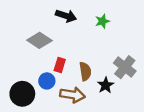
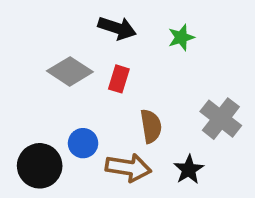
red rectangle: (60, 65) -> (119, 79), moved
black star: (106, 85) -> (189, 170), moved

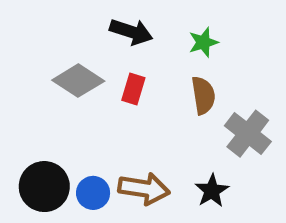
brown semicircle: (151, 126) -> (203, 95), moved
blue circle: (83, 143) -> (93, 193), moved

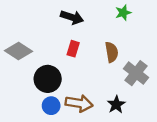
green star: (203, 42) -> (123, 13), moved
gray diamond: (78, 81) -> (19, 51), moved
black circle: (44, 187) -> (48, 79), moved

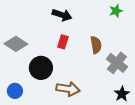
green star: (123, 13) -> (116, 11), moved
black star: (116, 104) -> (122, 94), moved
blue circle: (51, 106) -> (15, 91), moved

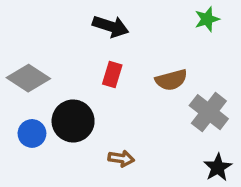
brown semicircle: (96, 45) -> (171, 80), turned 84
brown arrow: (68, 89) -> (121, 158), size x0.6
blue circle: (15, 91) -> (32, 133), moved

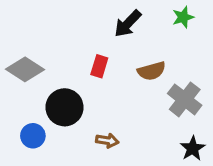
black arrow: (111, 26) -> (128, 24), moved, turned 116
blue circle: (32, 133) -> (33, 136), moved

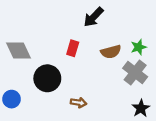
green star: (183, 17) -> (139, 47), moved
gray diamond: (25, 69) -> (18, 51), turned 32
blue circle: (33, 136) -> (12, 99), moved

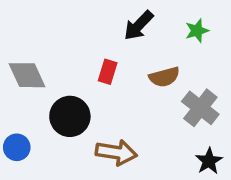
green star: (139, 47) -> (197, 31), moved
brown arrow: (79, 103) -> (116, 152), size x1.6

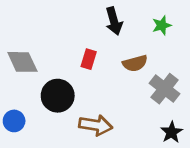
black arrow: (139, 25) -> (114, 21), turned -60

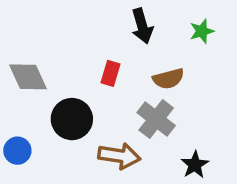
gray cross: (165, 89) -> (156, 119), moved
black star: (172, 132) -> (195, 165), moved

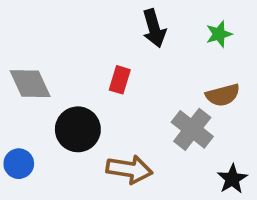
brown semicircle: (168, 79) -> (223, 95), moved
gray cross: (156, 119) -> (192, 129), moved
black star: (195, 165) -> (232, 179), moved

